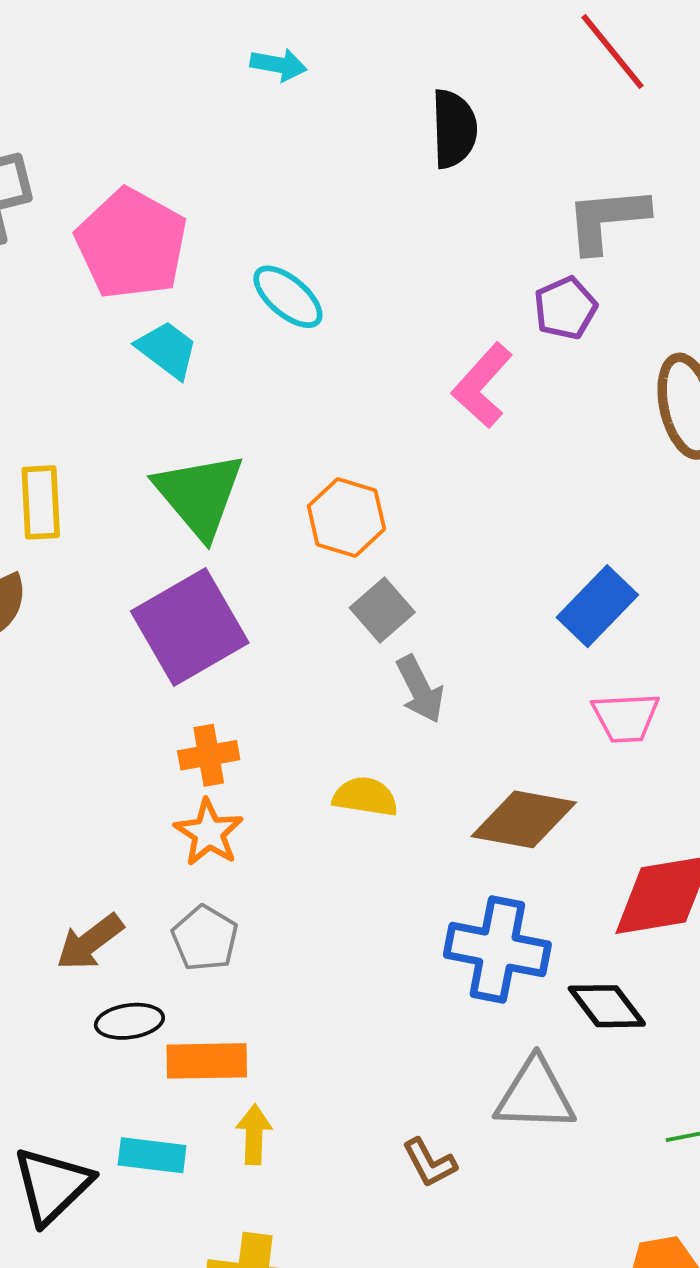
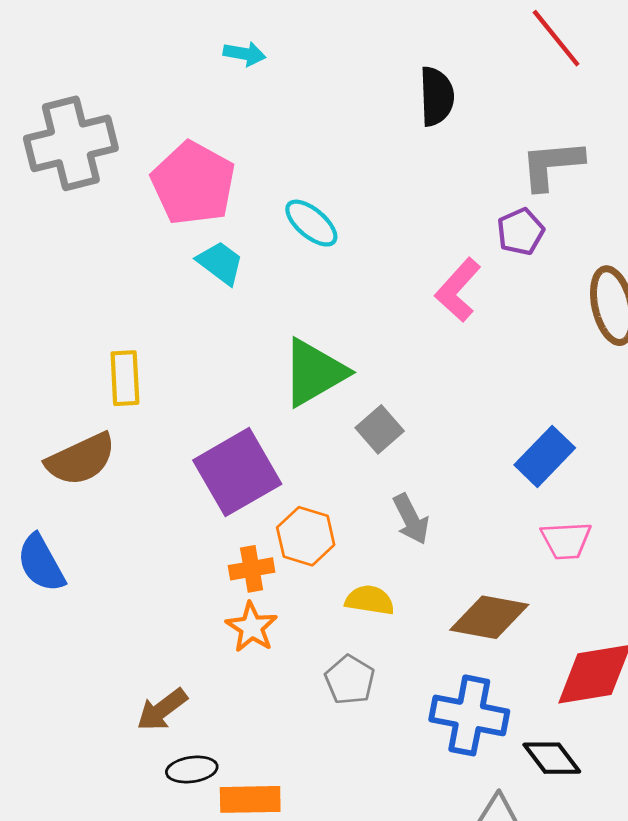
cyan arrow: (279, 65) -> (244, 54), moved
green triangle: (199, 495) -> (314, 372), moved, turned 40
orange hexagon: (346, 518) -> (306, 536), moved
gray square: (382, 610) -> (380, 429), moved
gray pentagon: (205, 938) -> (350, 680), moved

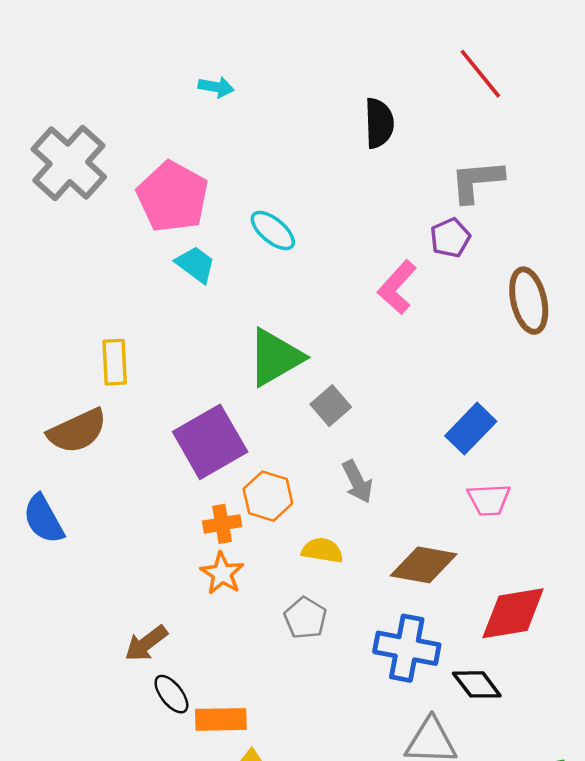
gray cross: (71, 143) -> (69, 163), turned -34
black ellipse: (192, 770) -> (171, 694), turned 60

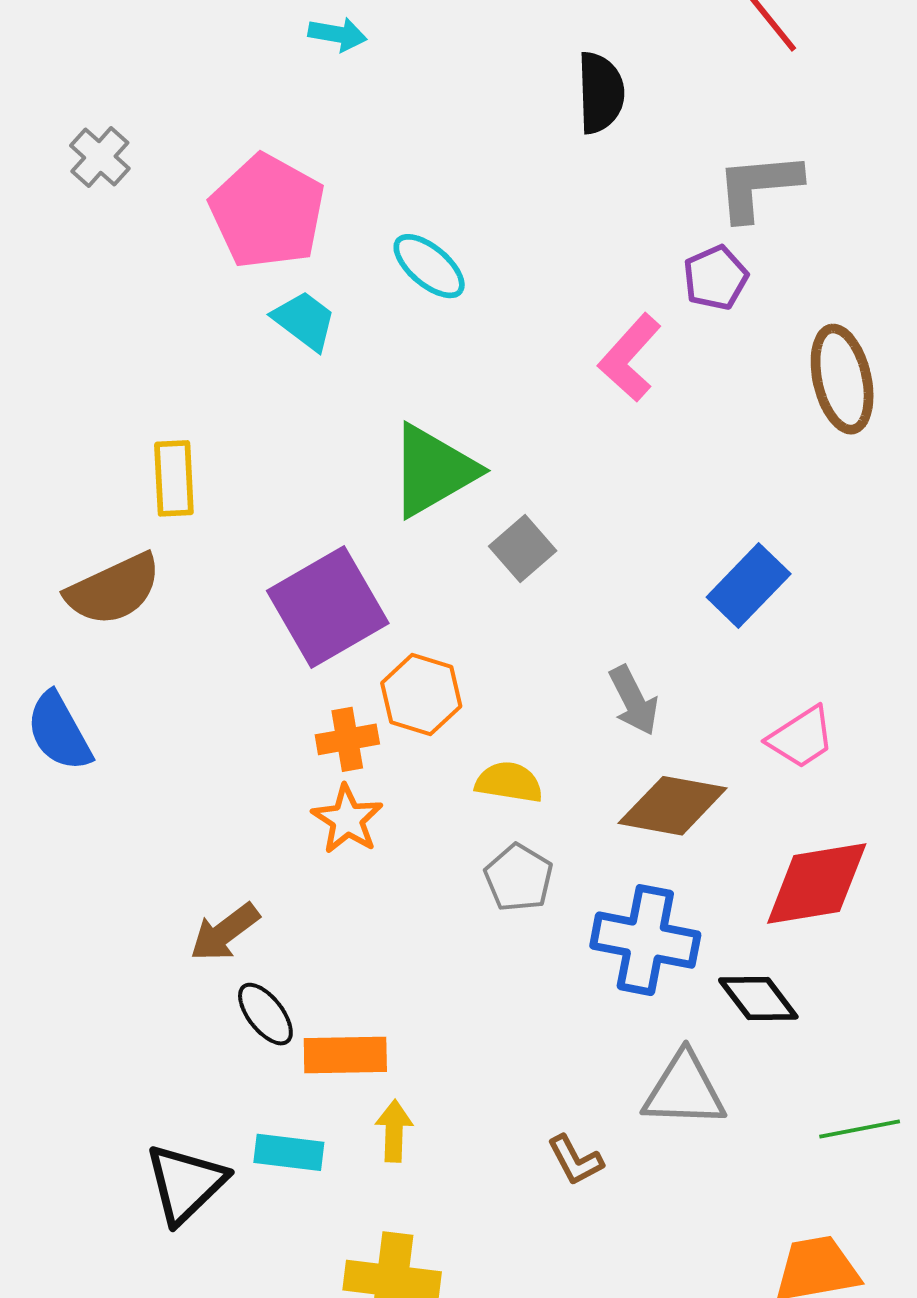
gray cross: (69, 163) -> (100, 157), size x0.5
gray arrow: (357, 482) -> (634, 700), moved
pink trapezoid: (489, 500) -> (801, 737), moved, turned -30
gray pentagon: (305, 618) -> (519, 878), moved

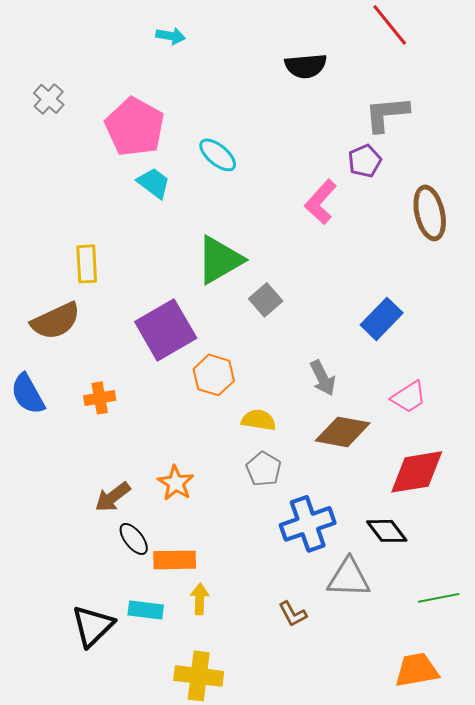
black semicircle: (601, 93) -> (306, 66), turned 87
orange cross: (347, 739) -> (100, 398), moved
orange star: (347, 819) -> (176, 483), moved
blue cross: (645, 940) -> (308, 524), moved, turned -30

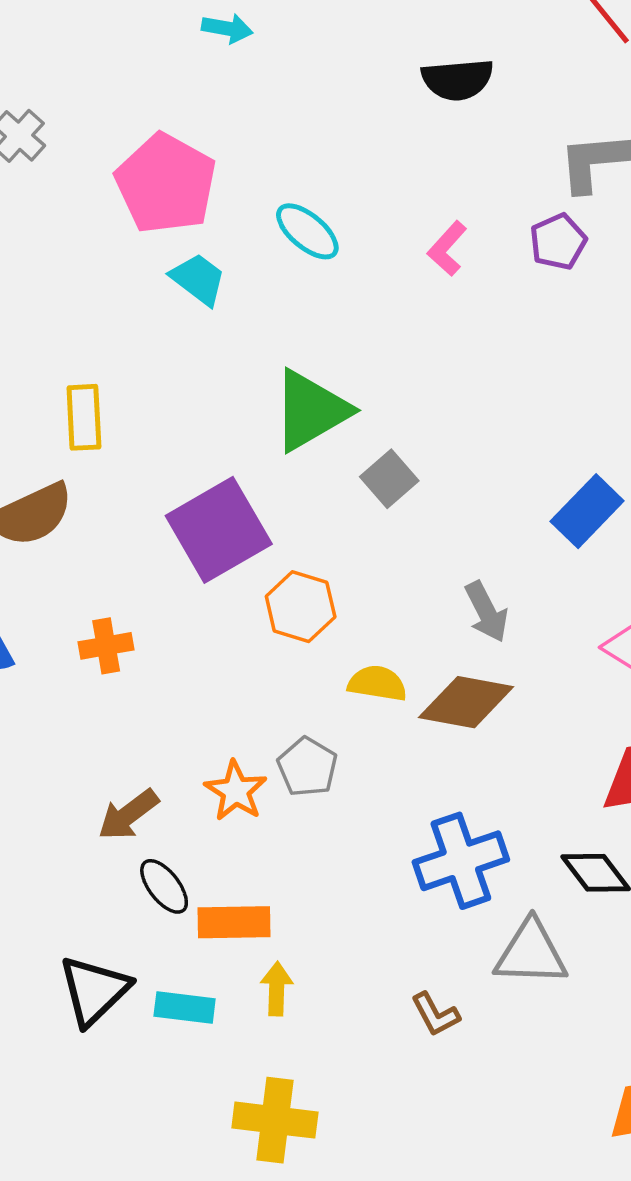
pink L-shape: (321, 202) -> (447, 248), moved, size x0.7
brown diamond: (343, 432) -> (466, 702), moved
gray pentagon: (264, 469) -> (307, 767), moved
black triangle: (93, 626) -> (94, 990), moved

